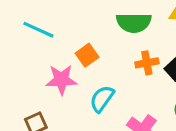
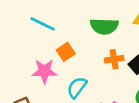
cyan line: (38, 30) -> (43, 24), moved

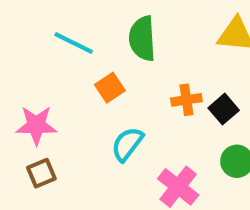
green semicircle: (104, 26) -> (142, 39), moved, turned 84
pink star: (44, 71) -> (36, 125), moved

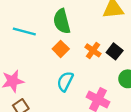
orange square: (110, 88) -> (61, 49), moved
orange cross: (186, 100) -> (93, 50), turned -35

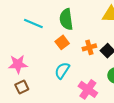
orange cross: (93, 50) -> (89, 47), turned 32

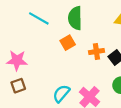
cyan semicircle: (62, 70) -> (61, 94), moved

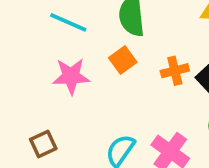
pink star: (17, 60) -> (71, 76), moved

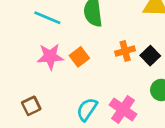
orange square: (123, 60) -> (79, 57), moved

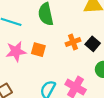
orange square: (79, 57) -> (38, 50), turned -32

